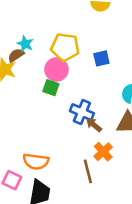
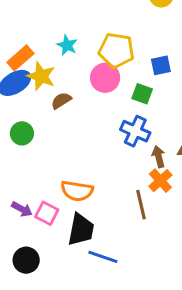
brown semicircle: (16, 55) -> (61, 101), moved
green square: (51, 88) -> (142, 94), moved
brown arrow: (94, 125) -> (159, 157), moved, turned 35

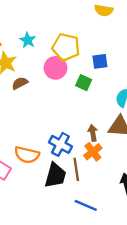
blue cross: (135, 131) -> (60, 144), moved
black trapezoid: (81, 230) -> (55, 175), moved
blue line: (103, 257) -> (86, 205), moved

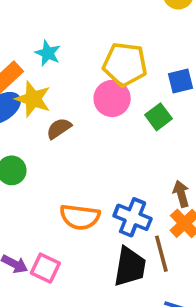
cyan star: (28, 40) -> (48, 53), moved
green square: (84, 83) -> (158, 117), turned 35
orange semicircle: (27, 155) -> (80, 217), moved

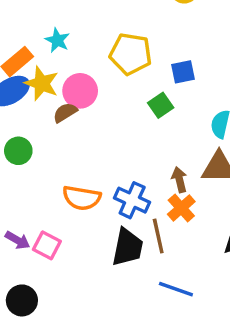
pink circle: (112, 99) -> (80, 91), moved

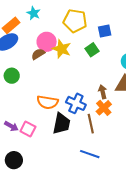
yellow star: (42, 83) -> (62, 49), moved
black trapezoid: (127, 247) -> (61, 124), moved
blue line: (176, 289) -> (90, 154), moved

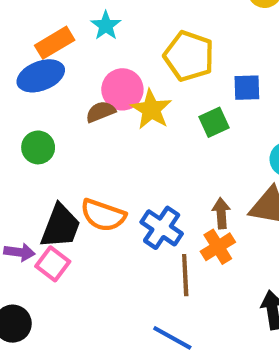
black trapezoid: (61, 124) -> (61, 226), moved
purple arrow: (11, 126) -> (20, 252), turned -32

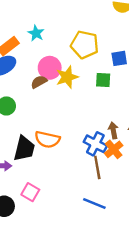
yellow star: (151, 109) -> (67, 77), turned 30
green square: (214, 122) -> (103, 80), turned 35
blue cross: (162, 228) -> (95, 144), moved
pink square: (53, 264) -> (30, 192), moved

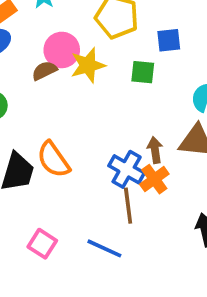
orange semicircle: (47, 139) -> (53, 160), turned 40
pink square: (30, 192) -> (42, 244), moved
blue line: (94, 203) -> (104, 248), moved

